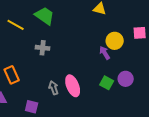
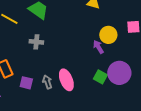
purple circle: (126, 79) -> (119, 73), size x1.5
purple square: (32, 107) -> (26, 83), moved

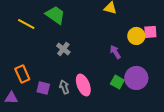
yellow circle: (108, 35) -> (136, 36), moved
gray cross: (36, 42) -> (63, 49), moved, turned 32

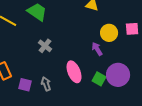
yellow circle: (136, 36) -> (109, 33), moved
pink ellipse: (83, 85) -> (74, 72), moved

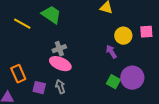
gray cross: (45, 46) -> (59, 49), turned 32
pink ellipse: (74, 72) -> (60, 64), moved, turned -45

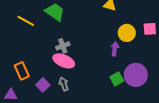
purple arrow: (111, 52) -> (115, 49), turned 40
green square: (113, 82) -> (117, 79), turned 32
purple square: (39, 88) -> (43, 85), turned 32

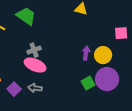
yellow circle: (127, 33) -> (103, 55), moved
gray arrow: (64, 84) -> (35, 88), turned -64

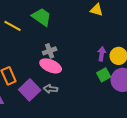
green square: (88, 83) -> (104, 75), moved
purple square: (14, 89) -> (30, 90), size x1.5

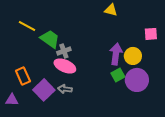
green trapezoid: (42, 17) -> (50, 39), moved
purple arrow: (102, 54) -> (116, 54), size x1.5

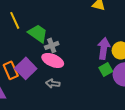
yellow line: (27, 26) -> (15, 20), turned 36
purple square: (44, 90) -> (26, 68), moved

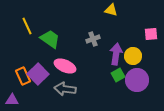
gray cross: (52, 45) -> (93, 39), moved
gray arrow: (53, 83) -> (65, 89), size x1.5

